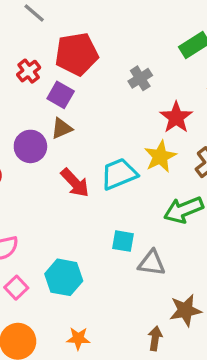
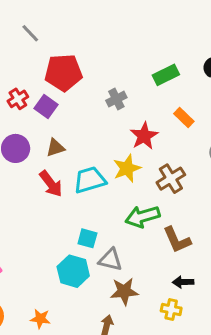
red cross: (29, 71) -> (18, 99), moved
brown triangle: (62, 128) -> (55, 148), moved
cyan hexagon: (64, 277) -> (73, 271), moved
brown star: (185, 310) -> (124, 291), moved

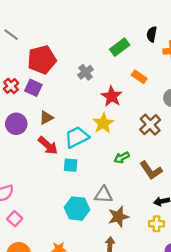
brown cross: (171, 179) -> (150, 125), moved
green arrow: (142, 217) -> (122, 157), size x0.6
cyan square: (87, 238) -> (71, 165), moved

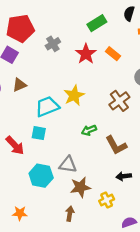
gray cross: (86, 72) -> (53, 44), moved
red star: (112, 96) -> (86, 54), moved
red arrow: (48, 146) -> (15, 145), moved
yellow cross: (156, 224) -> (107, 200), moved, turned -32

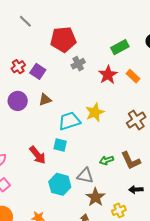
red pentagon: (20, 28) -> (63, 39), moved
green arrow: (89, 130) -> (106, 160), moved
brown star: (80, 187) -> (95, 197), turned -30

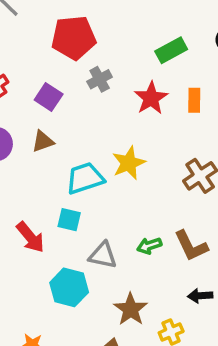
purple square: (38, 71) -> (49, 97), moved
orange rectangle: (133, 76) -> (194, 100), turned 48
gray triangle: (85, 176) -> (103, 255), moved

